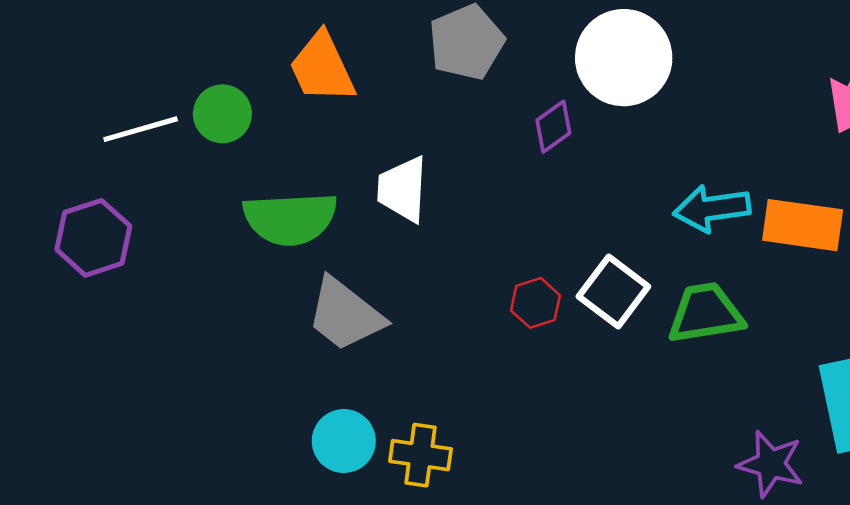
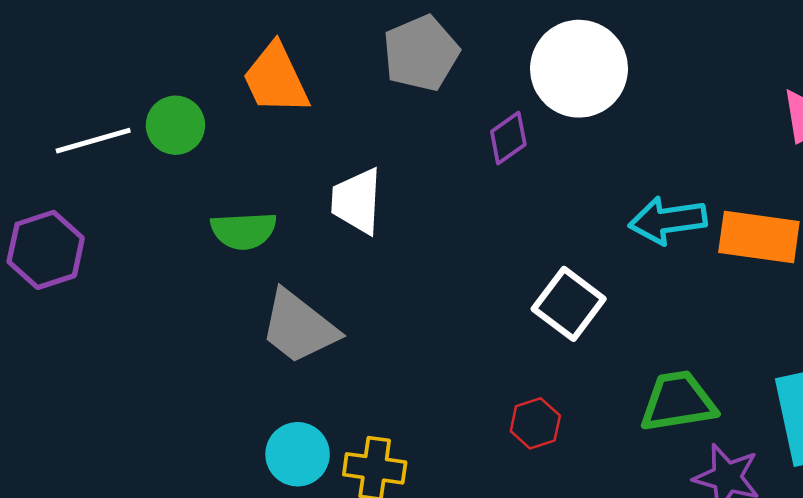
green semicircle: (290, 219) -> (244, 231), size x0.7
red hexagon: (535, 303) -> (535, 423), moved
green trapezoid: (705, 313) -> (678, 402), moved

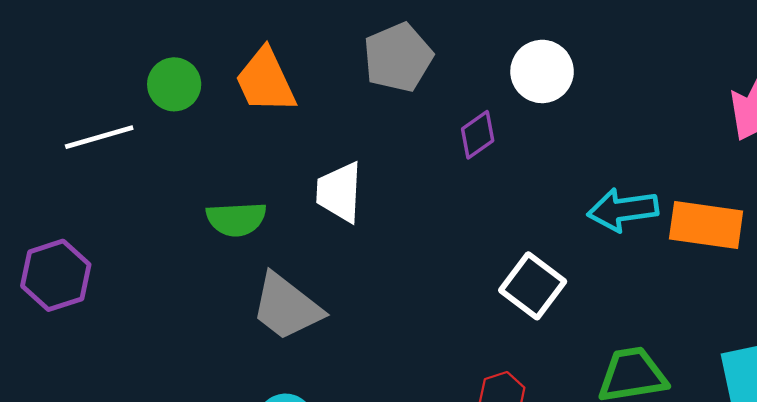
white circle: (579, 69) -> (542, 71), size x0.7
green circle: (175, 125) -> (174, 84), moved
purple hexagon: (46, 250) -> (56, 275), moved

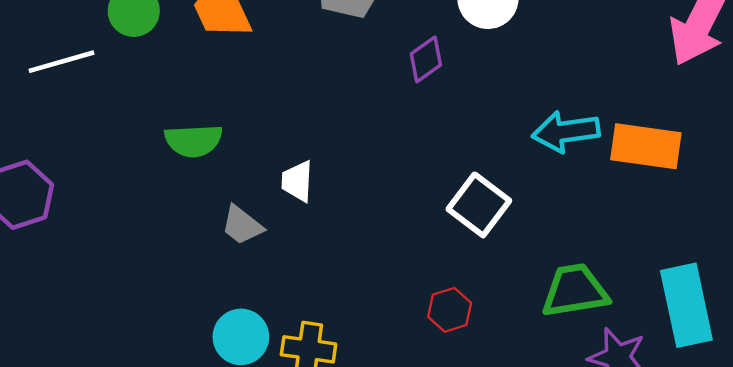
white trapezoid: (339, 192) -> (297, 181), moved, size x0.7
gray trapezoid: (287, 307) -> (242, 225), size x0.6

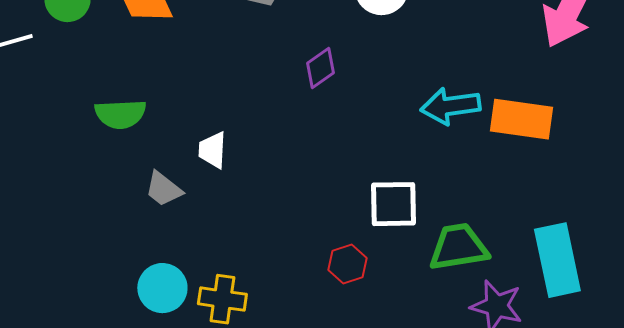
purple diamond: (426, 59) -> (320, 68), moved
white square: (479, 205) -> (393, 204), moved, turned -38

